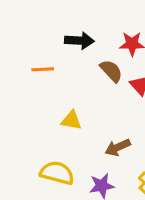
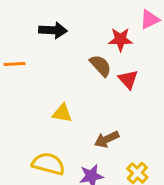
black arrow: (79, 41) -> (53, 30), moved
orange line: (43, 69) -> (15, 64), moved

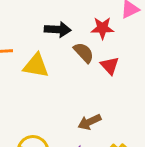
black arrow: (53, 30) -> (58, 30), moved
yellow triangle: (62, 113) -> (36, 66), moved, size x1.4

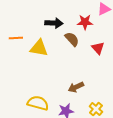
red triangle: (110, 66) -> (98, 48), moved

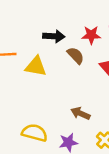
brown arrow: (76, 87) -> (80, 113), turned 49

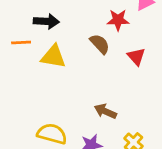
black arrow: (54, 36) -> (46, 21), moved

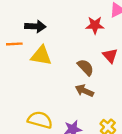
brown semicircle: (100, 44) -> (86, 67), moved
brown arrow: (105, 111) -> (84, 91), moved

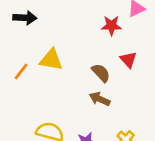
black arrow: (35, 26) -> (25, 18), moved
orange line: (14, 44) -> (21, 71), moved, turned -49

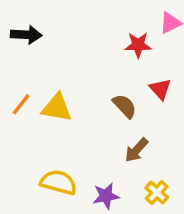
yellow triangle: (51, 60) -> (57, 108), moved
brown arrow: (100, 99) -> (136, 150), moved, turned -72

